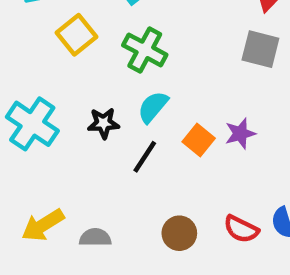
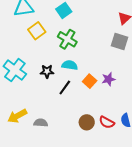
cyan semicircle: (153, 107) -> (70, 65), turned 56
brown circle: (179, 233) -> (87, 122), moved

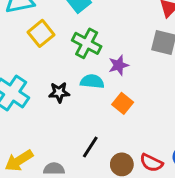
purple star: (108, 79) -> (119, 65), moved
black line: (65, 87) -> (90, 147), moved

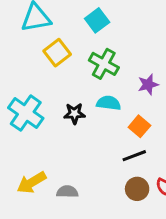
purple star: (119, 65) -> (148, 85), moved
black line: (90, 147) -> (134, 156), moved, turned 35

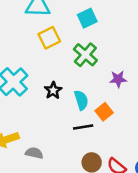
cyan semicircle: (109, 103) -> (81, 100), moved, turned 54
black star: (74, 114) -> (53, 90), turned 30
black line: (134, 156) -> (83, 127), moved

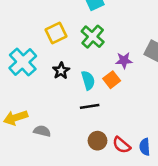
yellow square: (49, 38) -> (56, 33), moved
orange square: (104, 112) -> (112, 80), moved

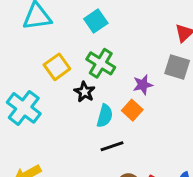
black star: (61, 71) -> (85, 92), moved
cyan semicircle: (88, 80) -> (105, 116), turned 42

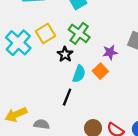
cyan cross: (24, 108) -> (18, 43), moved
black line: (112, 146) -> (67, 97), moved, turned -54

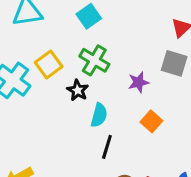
orange square: (100, 71) -> (151, 121), moved
black line: (67, 97) -> (107, 147), moved

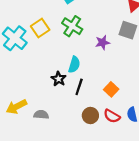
black star: (78, 90) -> (59, 79), moved
orange square: (151, 121) -> (111, 89), moved

